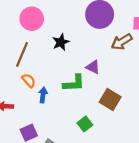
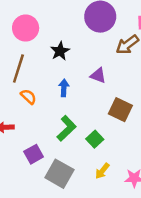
green L-shape: (74, 83) -> (67, 128), moved, turned -35
blue arrow: (43, 95) -> (64, 88), moved

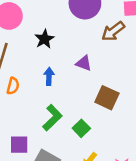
orange semicircle: (28, 97) -> (13, 86), turned 63
purple square: (34, 154) -> (19, 145), turned 30

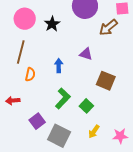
black star: (44, 39) -> (52, 24), moved
purple square: (19, 145) -> (37, 121), turned -35

